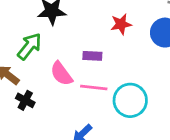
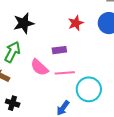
black cross: (25, 100) -> (13, 103), moved
cyan circle: (130, 100) -> (89, 89), moved

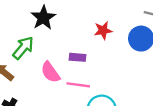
black star: (24, 23) -> (43, 18), turned -30

